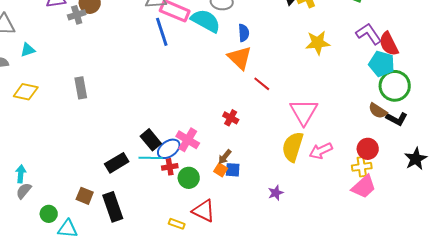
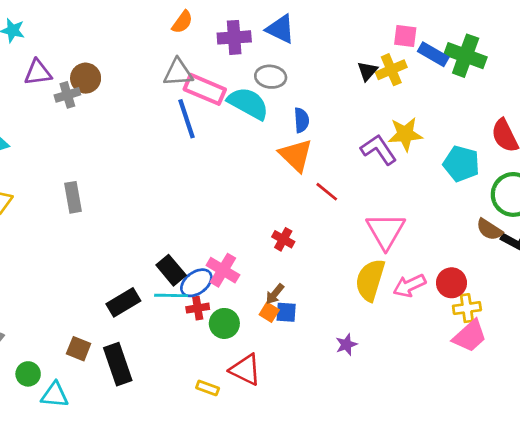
purple L-shape: (369, 34) -> (379, 150), moved
cyan pentagon: (382, 64) -> (461, 164), moved
red circle: (368, 149) -> (451, 283), moved

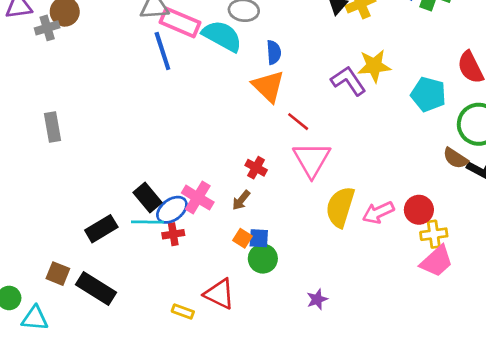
pink triangle: (386, 231) -> (312, 160), moved
brown arrow: (275, 294) -> (241, 200), moved
green circle: (224, 323) -> (263, 259), moved
purple star: (346, 344) -> (317, 299), moved
black rectangle: (118, 364) -> (96, 288), turned -39

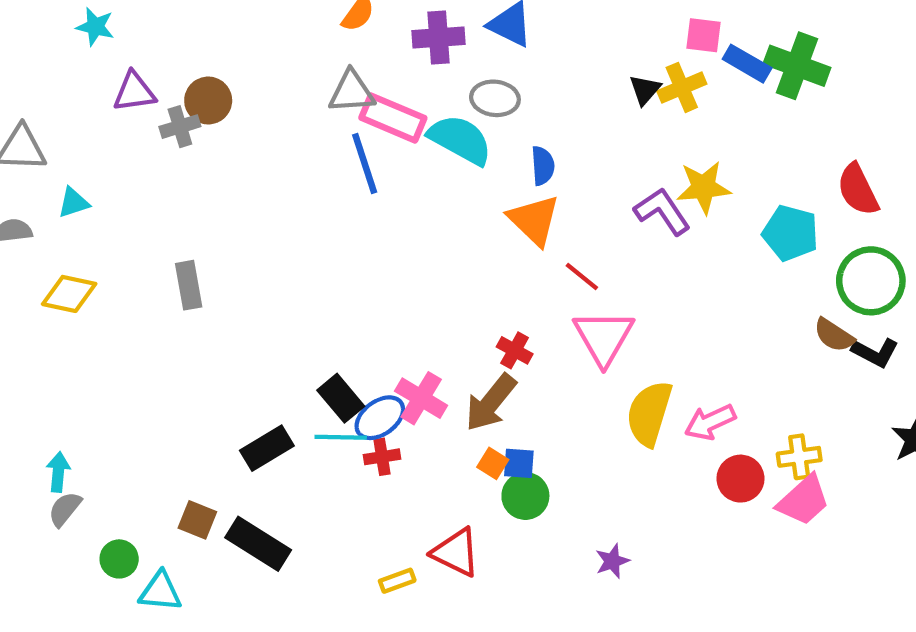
brown arrow: (241, 200) -> (491, 403), size x1.8
red circle: (419, 210) -> (740, 479), moved
yellow rectangle: (183, 312) -> (397, 581), turned -40

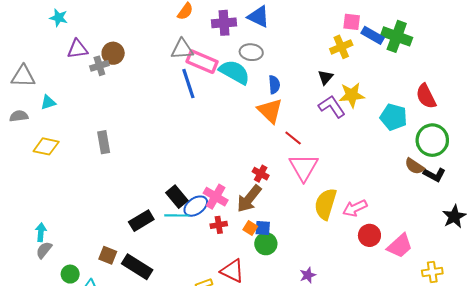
black triangle: (645, 90) -> (326, 77), moved
red cross: (382, 457) -> (219, 225), moved
yellow cross: (799, 457) -> (432, 272), moved

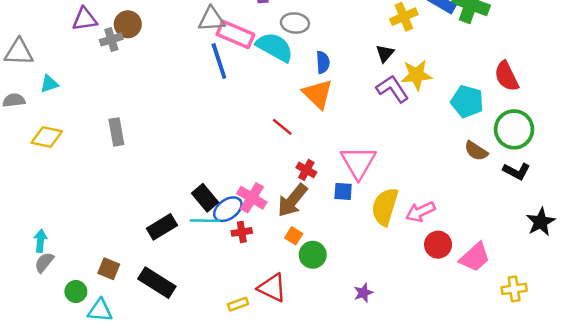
red line: (293, 138) -> (282, 127), moved
brown semicircle: (414, 166) -> (476, 151), moved
red cross: (219, 225) -> (242, 232), moved
blue square: (263, 228) -> (343, 191), moved
brown square: (108, 255) -> (109, 269), moved

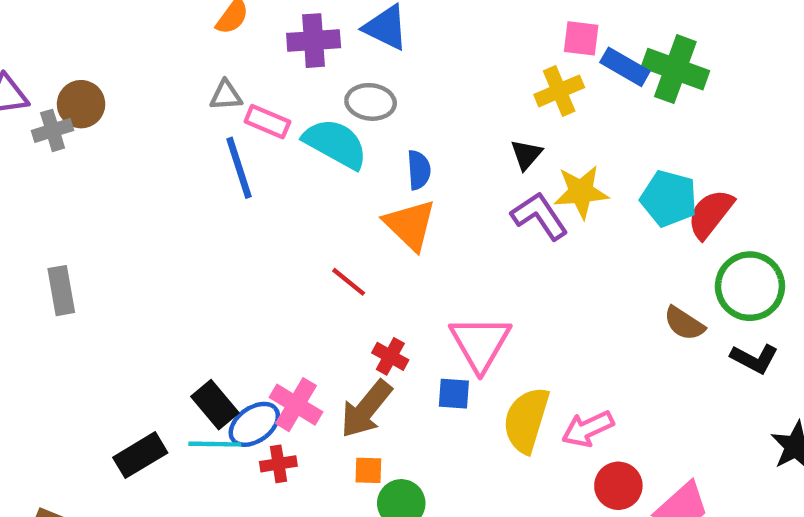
gray triangle: (211, 19) -> (226, 95), size x0.7
pink rectangle: (235, 34) -> (267, 122), size x0.7
red semicircle: (506, 76) -> (710, 214), moved, turned 64
cyan pentagon: (467, 102) -> (669, 198), moved
orange square: (294, 236) -> (368, 470), turned -30

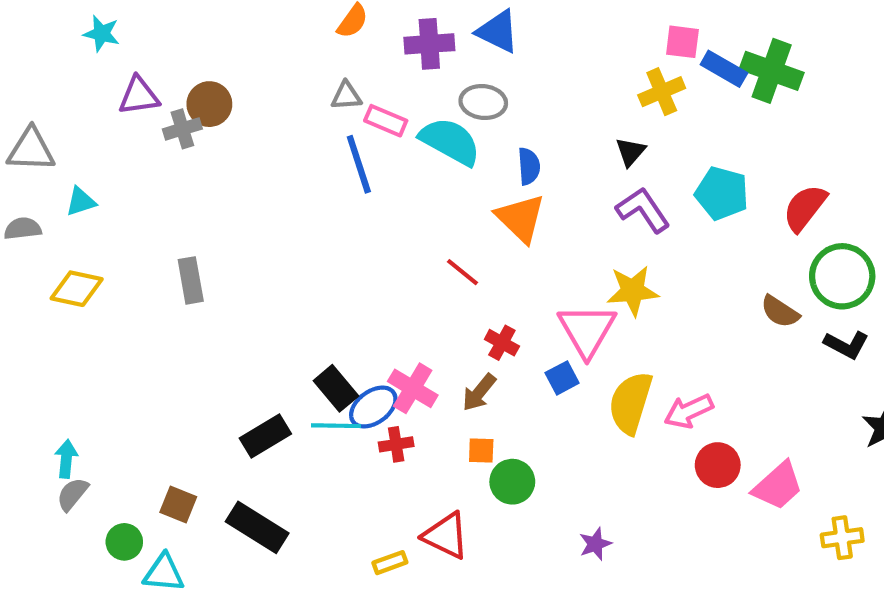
yellow star: (581, 192) -> (633, 291), moved
cyan pentagon: (669, 198) -> (722, 193), moved
blue square: (454, 394) -> (562, 378), turned -32
brown arrow: (366, 409) -> (479, 392), size x0.7

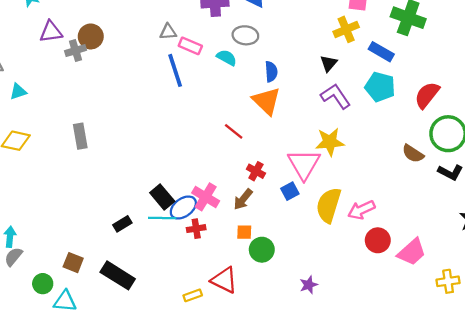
blue rectangle: (724, 69) -> (381, 52), moved
cyan semicircle: (450, 141) -> (227, 58), size x0.6
black rectangle: (265, 436) -> (122, 224), size x0.7

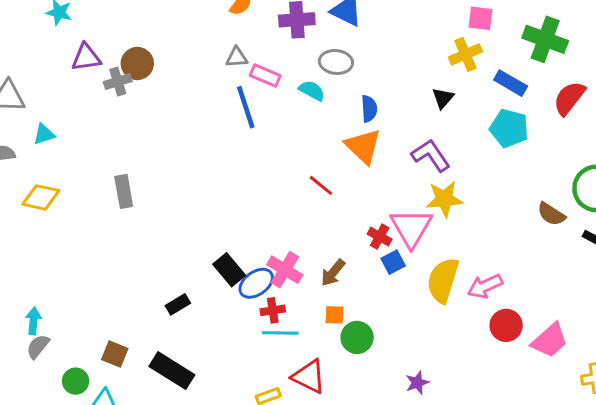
red semicircle: (427, 95) -> (569, 98), moved
purple L-shape: (336, 96) -> (431, 155), moved
red cross: (256, 171) -> (380, 237), moved
cyan line: (162, 218) -> (280, 333), moved

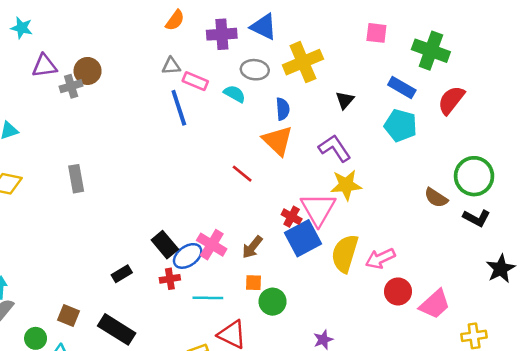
yellow cross: (465, 54) -> (303, 62), moved, size x1.4
blue square: (393, 262) -> (303, 238), size x1.8
red cross: (273, 310) -> (170, 279), moved

